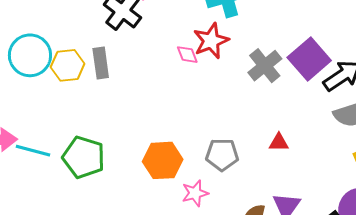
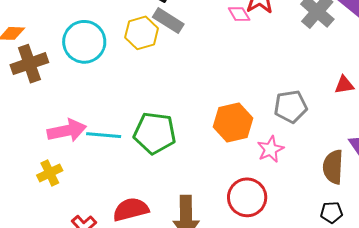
gray rectangle: (101, 63) -> (168, 21), moved, turned -40
yellow hexagon: (68, 65) -> (142, 33), moved

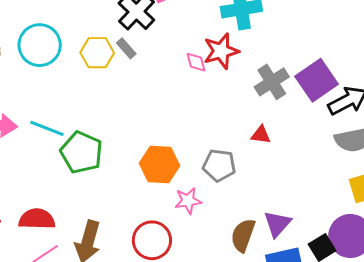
gray rectangle: (168, 21) -> (126, 48), size x0.7
red triangle: (344, 85) -> (261, 135), moved
cyan line: (104, 135) -> (47, 128), moved

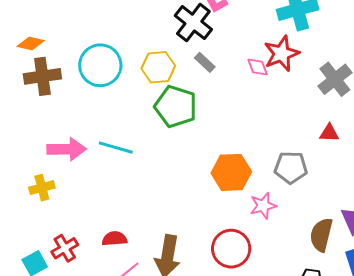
gray rectangle: (126, 48) -> (205, 62), moved
green pentagon: (81, 152) -> (176, 107), moved
red semicircle: (37, 219) -> (115, 239), size x0.7

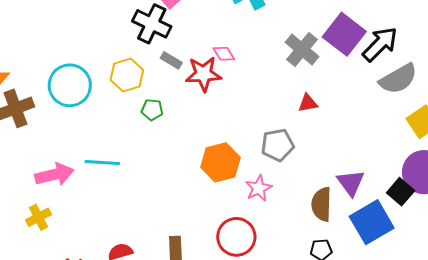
red star: (282, 54) -> (204, 74), moved, turned 30
green pentagon: (176, 107) -> (152, 110), size x0.5

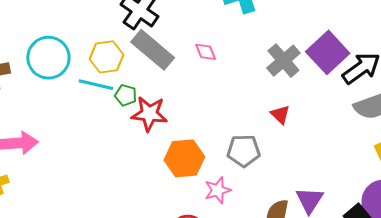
gray rectangle: (171, 60) -> (153, 50), size x2.0
red star: (204, 74) -> (149, 114), moved
red triangle: (308, 103) -> (280, 114), turned 45
cyan line: (102, 162) -> (96, 85), moved

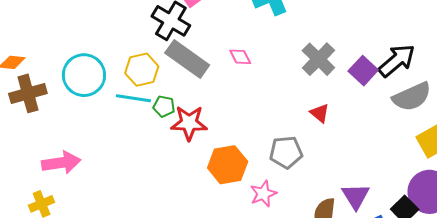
purple square: (328, 52) -> (363, 71), moved, size x0.7

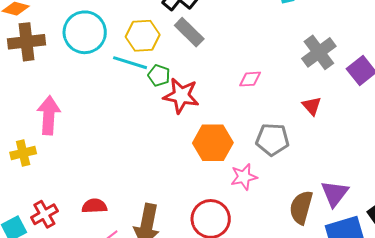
pink diamond: (240, 57) -> (250, 79), moved, turned -75
gray rectangle: (187, 59) -> (189, 32), size x0.7
pink arrow: (61, 163) -> (49, 115), turned -87

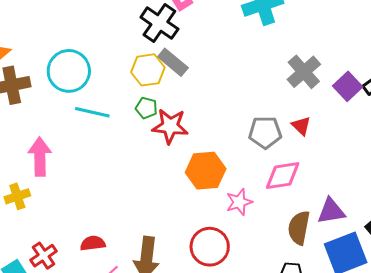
yellow hexagon: (143, 36) -> (148, 70), moved
cyan line: (130, 63) -> (92, 112), moved
pink diamond: (250, 79) -> (283, 176), moved, size x1.6
gray pentagon: (272, 139) -> (265, 132), moved
purple triangle: (335, 194) -> (331, 211), turned 48

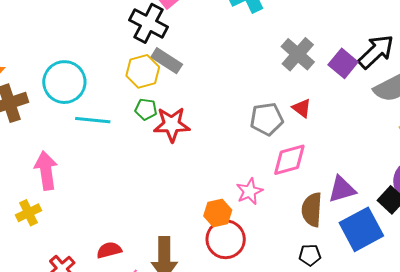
orange hexagon: (206, 171) -> (218, 213), moved, size x0.7

